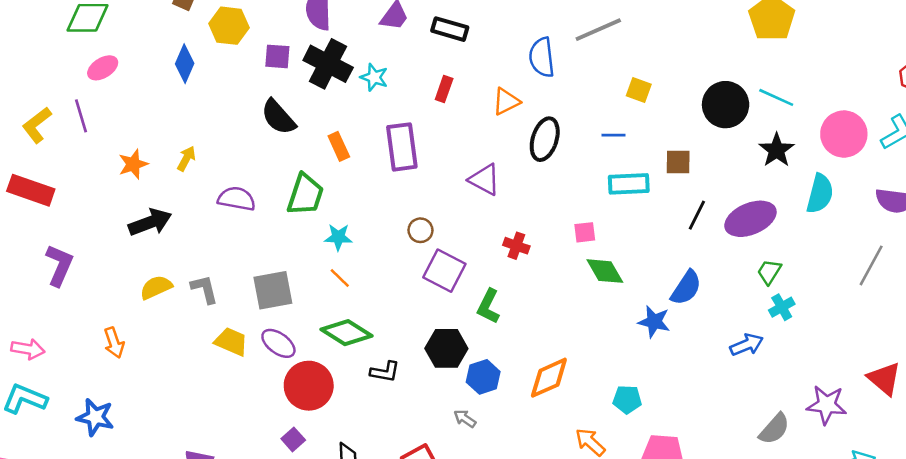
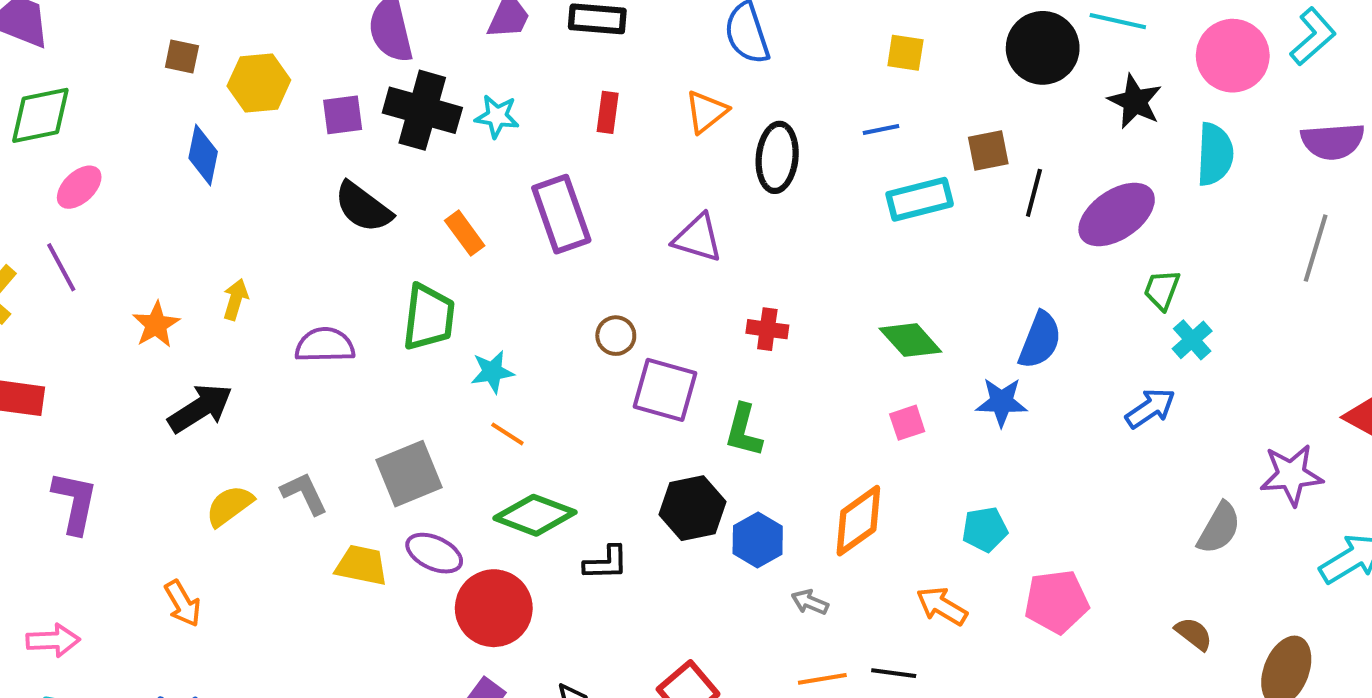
black line: (697, 215) -> (1034, 193), moved
pink square: (585, 232) -> (907, 423), moved
gray arrow: (465, 419) -> (810, 602), moved

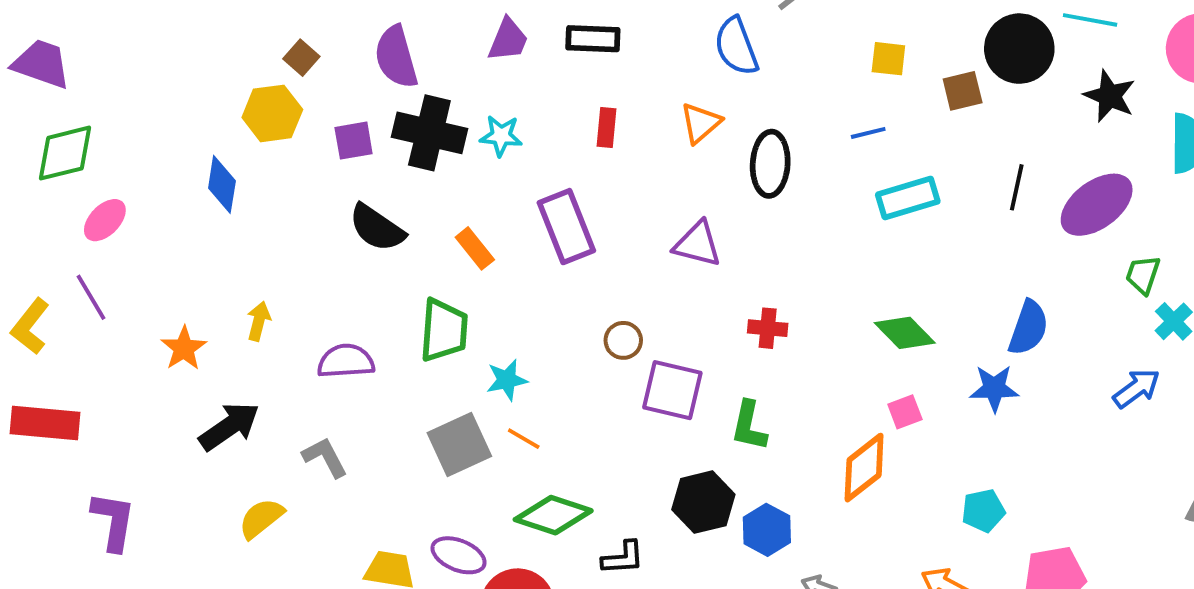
brown square: (182, 57) -> (301, 58), moved, turned 32
brown square: (988, 151) -> (963, 91), moved
gray square: (409, 474) -> (459, 445), moved
gray L-shape: (304, 493) -> (325, 457), moved
orange diamond: (858, 521) -> (864, 468), moved

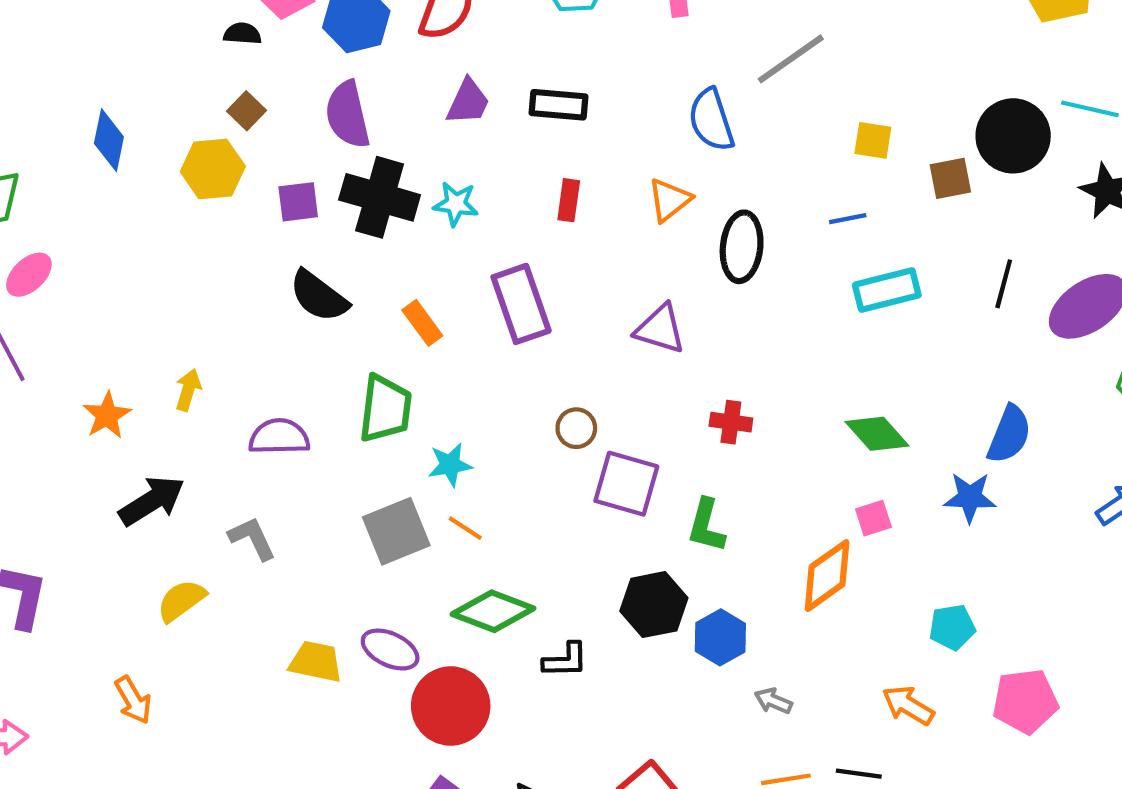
blue diamond: (222, 184) -> (109, 140), moved

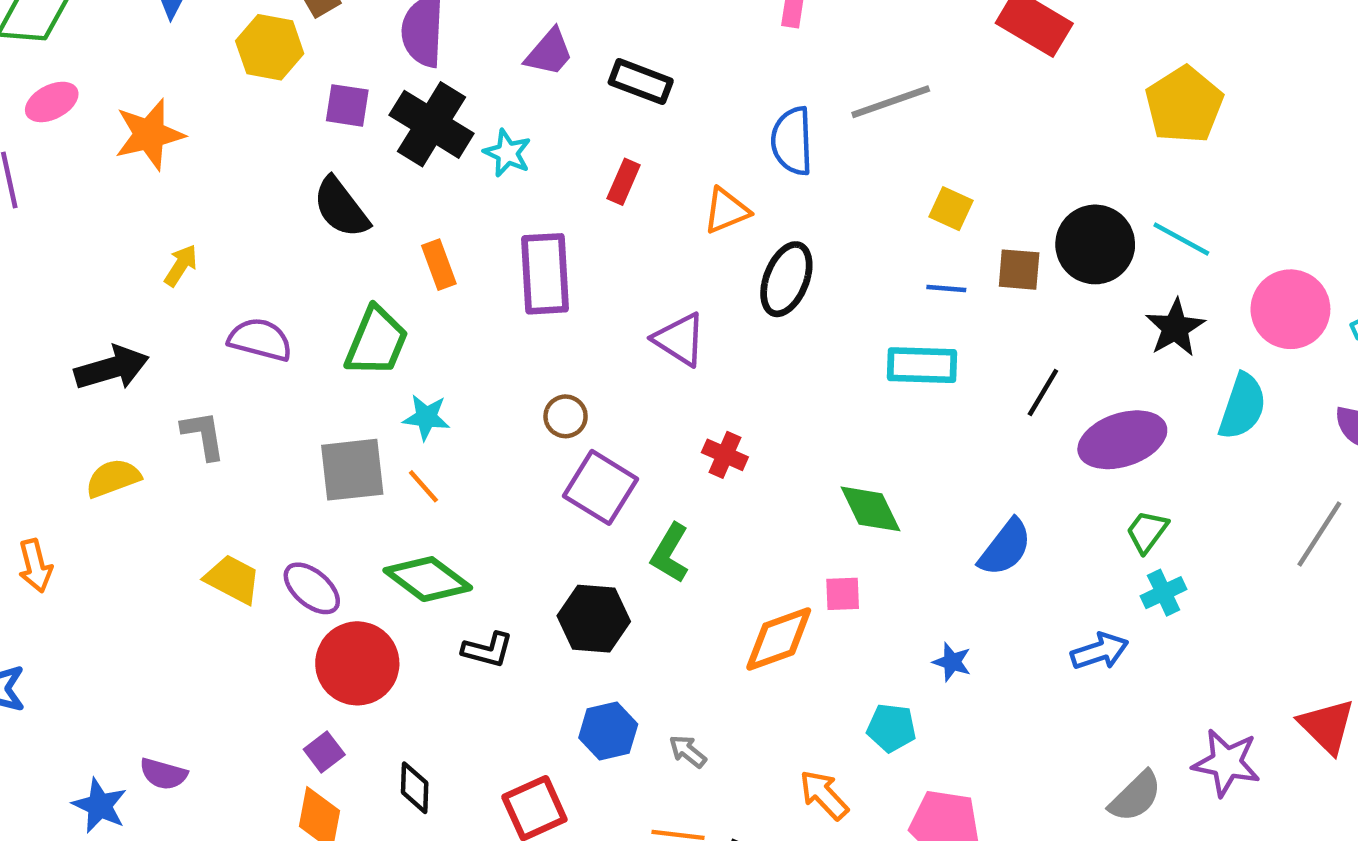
blue line: (848, 219) -> (946, 289), moved
orange star: (107, 415) -> (149, 134), moved, size x1.4
blue star: (970, 497) -> (952, 662), moved, size x0.7
blue hexagon: (720, 637) -> (608, 731), moved

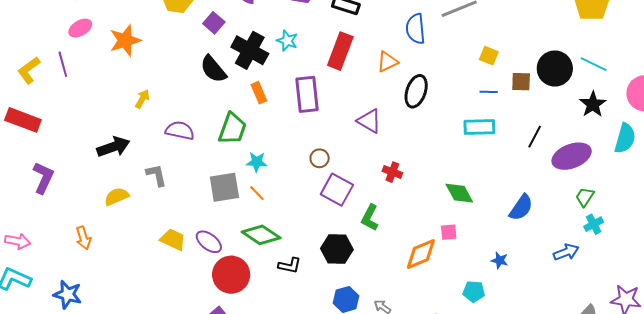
purple square: (347, 105) -> (214, 23), turned 35
black cross: (432, 124) -> (250, 50), moved
red rectangle: (624, 182) -> (340, 51), size x1.8

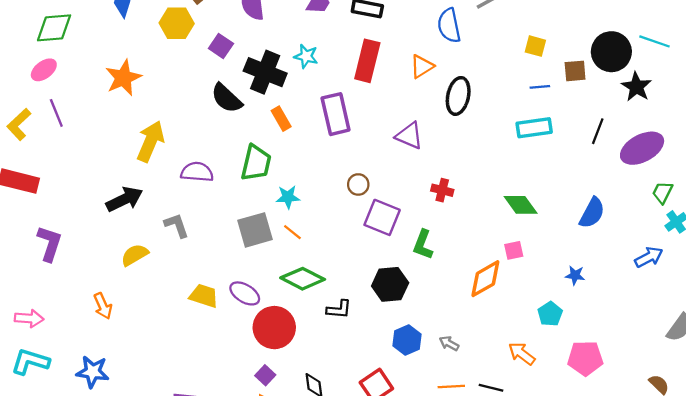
pink ellipse: (80, 28) -> (44, 70), moved
yellow arrow: (142, 99) -> (151, 141), size x1.8
black star: (593, 104) -> (636, 87), moved
cyan pentagon: (474, 292) -> (550, 314), turned -30

